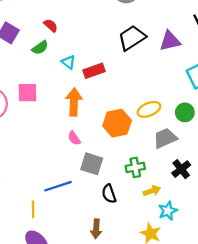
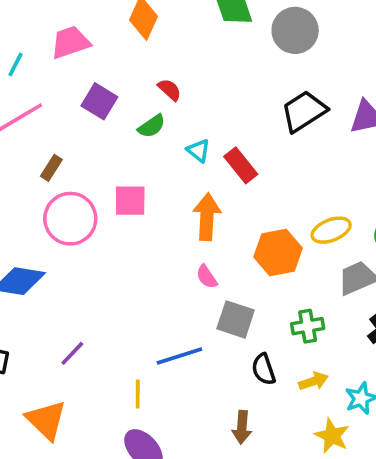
red rectangle: (94, 71) -> (241, 165), turned 70
yellow arrow: (152, 191) -> (313, 381), moved

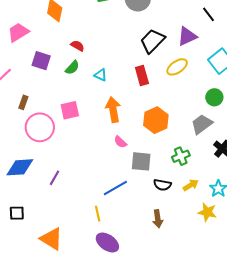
red rectangle: (241, 165) -> (142, 76), moved, turned 36
yellow ellipse: (331, 230) -> (177, 67), moved
purple line: (72, 353) -> (55, 178), moved
black semicircle: (264, 369) -> (162, 185), turned -48

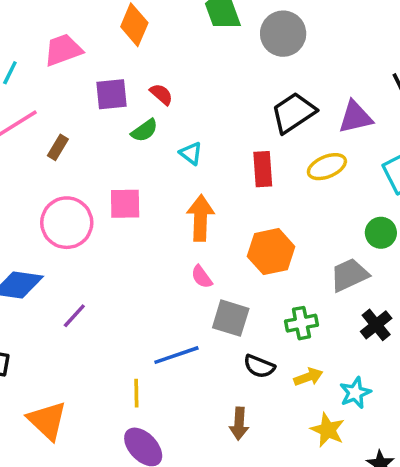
purple square: (41, 61) -> (112, 94), moved, turned -36
brown rectangle: (23, 102) -> (58, 147), moved

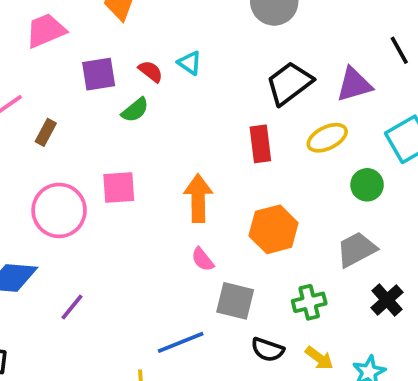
cyan triangle: (191, 153) -> (190, 63), moved
green circle: (381, 233) -> (367, 185), moved
yellow arrow: (308, 377) -> (319, 358), turned 60

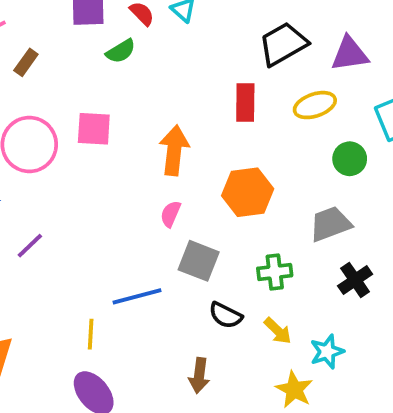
pink semicircle: (203, 259) -> (171, 214), turned 55

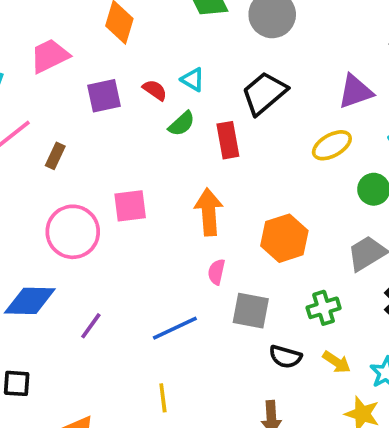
black trapezoid: (283, 44) -> (264, 93), moved
green semicircle: (121, 51) -> (182, 124), moved
red rectangle: (245, 103) -> (228, 140), moved
blue line: (137, 296) -> (175, 328), moved

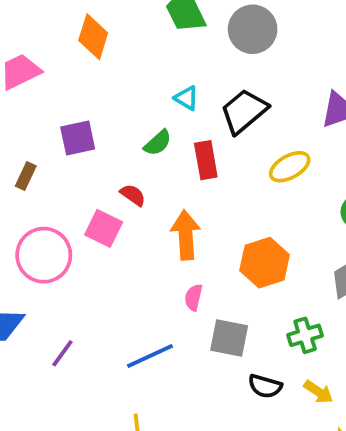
cyan triangle: (193, 80) -> (187, 98), moved
red semicircle: (155, 90) -> (133, 195), moved
purple square: (104, 96) -> (78, 138), moved
yellow ellipse: (332, 145) -> (290, 167), moved
pink square: (130, 206) -> (104, 228), turned 33

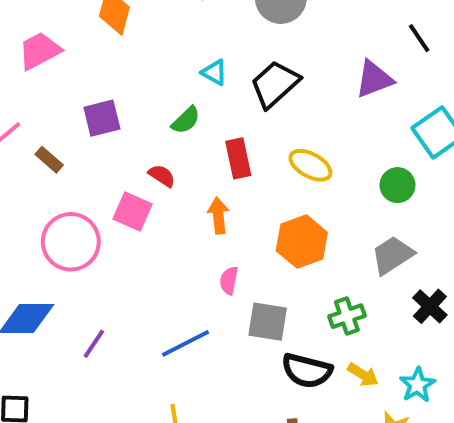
red rectangle: (206, 160) -> (238, 158), moved
yellow ellipse: (290, 167) -> (310, 165), moved, turned 60
brown rectangle: (26, 176) -> (49, 160), turned -72
orange arrow: (186, 235) -> (218, 216), size x0.7
black semicircle: (265, 386) -> (307, 371), size x1.4

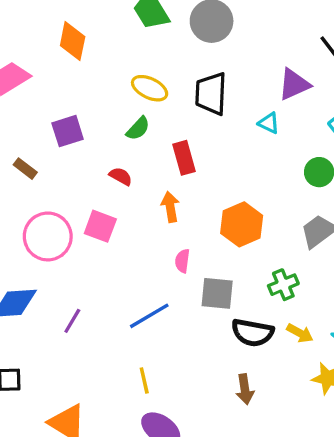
cyan triangle: (214, 72) -> (269, 123), moved
black trapezoid: (275, 84) -> (211, 94), turned -42
yellow ellipse: (310, 165) -> (150, 88), moved
pink square: (132, 212) -> (100, 226), moved

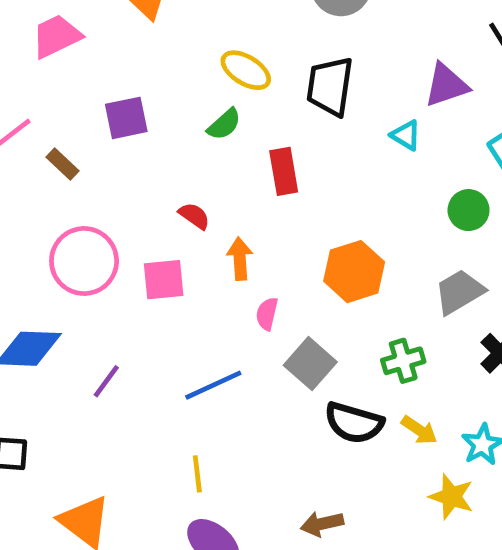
red semicircle: (121, 176) -> (194, 216), moved
orange arrow: (170, 207) -> (240, 259), moved
pink square: (100, 226) -> (164, 280), moved, turned -32
gray square: (217, 293) -> (310, 364), turned 30
brown arrow: (245, 389) -> (322, 524), moved, turned 80

